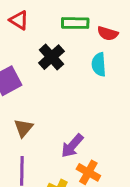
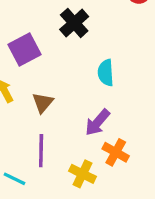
cyan semicircle: (99, 64) -> (106, 73), moved

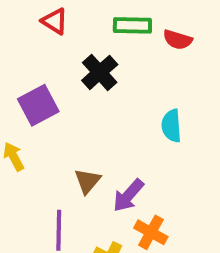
cyan semicircle: (106, 73) -> (171, 126), moved
brown triangle: (43, 103) -> (87, 181), moved

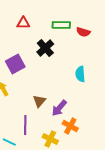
red triangle: (55, 21) -> (23, 23), turned -32

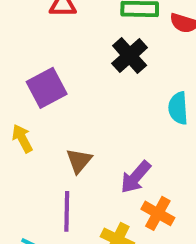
black cross: (45, 48) -> (130, 56), moved
brown triangle: (39, 101) -> (79, 161), moved

